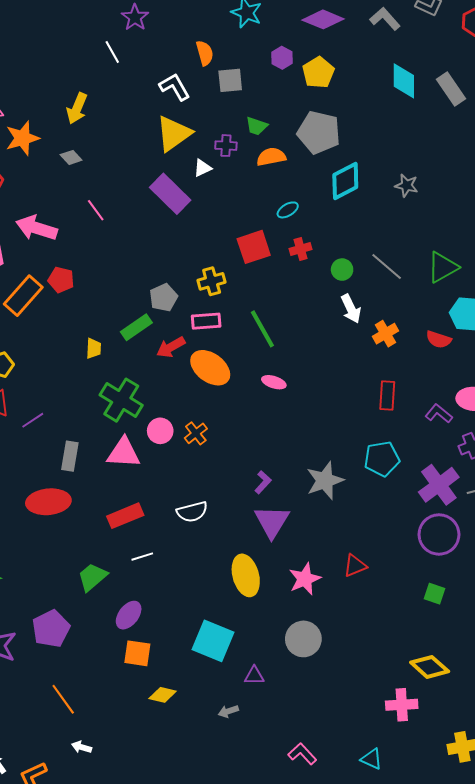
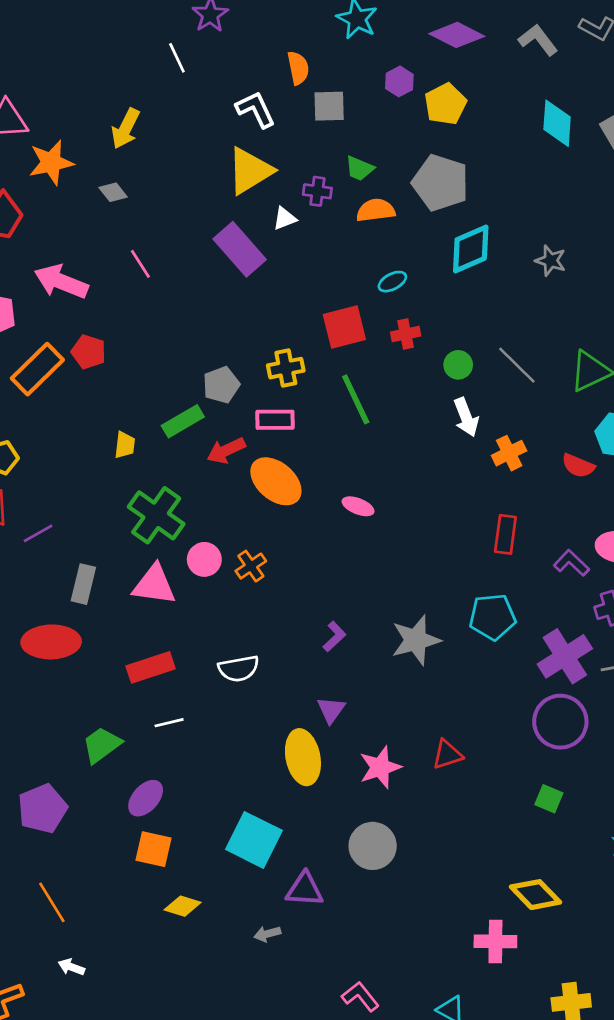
green line: (262, 329) -> (356, 399), moved
purple triangle: (272, 521) -> (331, 710), moved, size x0.6
purple triangle: (254, 676) -> (305, 889), size x1.4

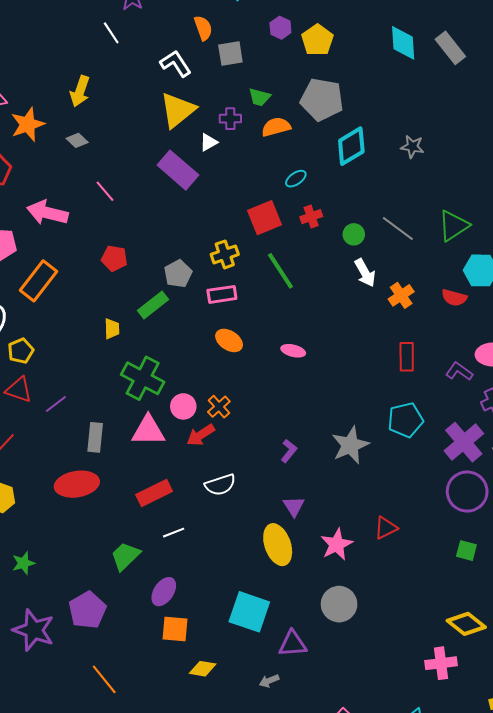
red pentagon: (89, 352) -> (114, 258), moved
red arrow: (226, 451) -> (201, 435), moved
orange ellipse: (276, 481) -> (229, 340), size x0.7

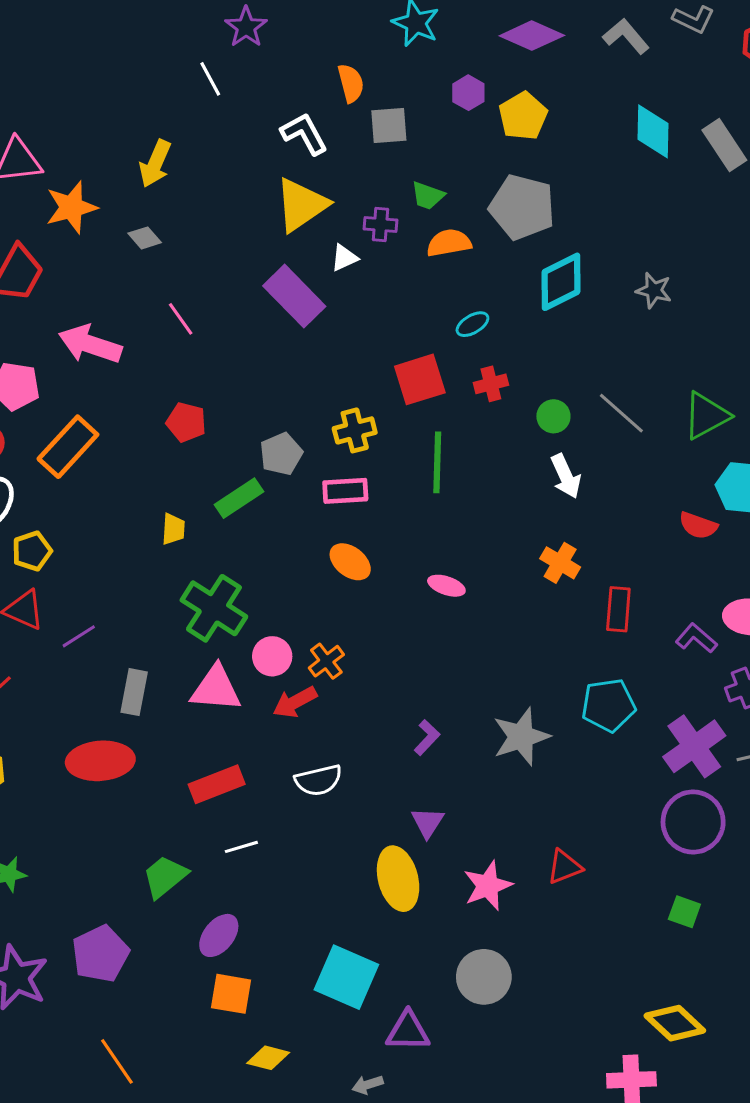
green line: (280, 271) -> (437, 462), turned 30
orange cross: (401, 295) -> (560, 563), moved, turned -30

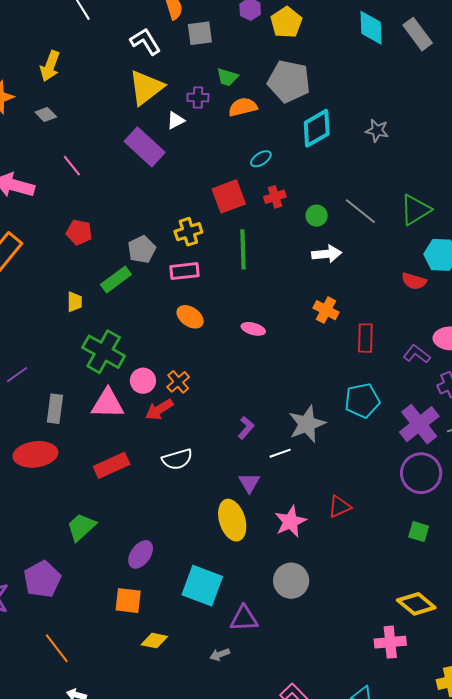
white arrow: (566, 476) -> (327, 254), turned -68
white line: (241, 847) -> (280, 453), moved
purple ellipse: (219, 935) -> (141, 554), moved

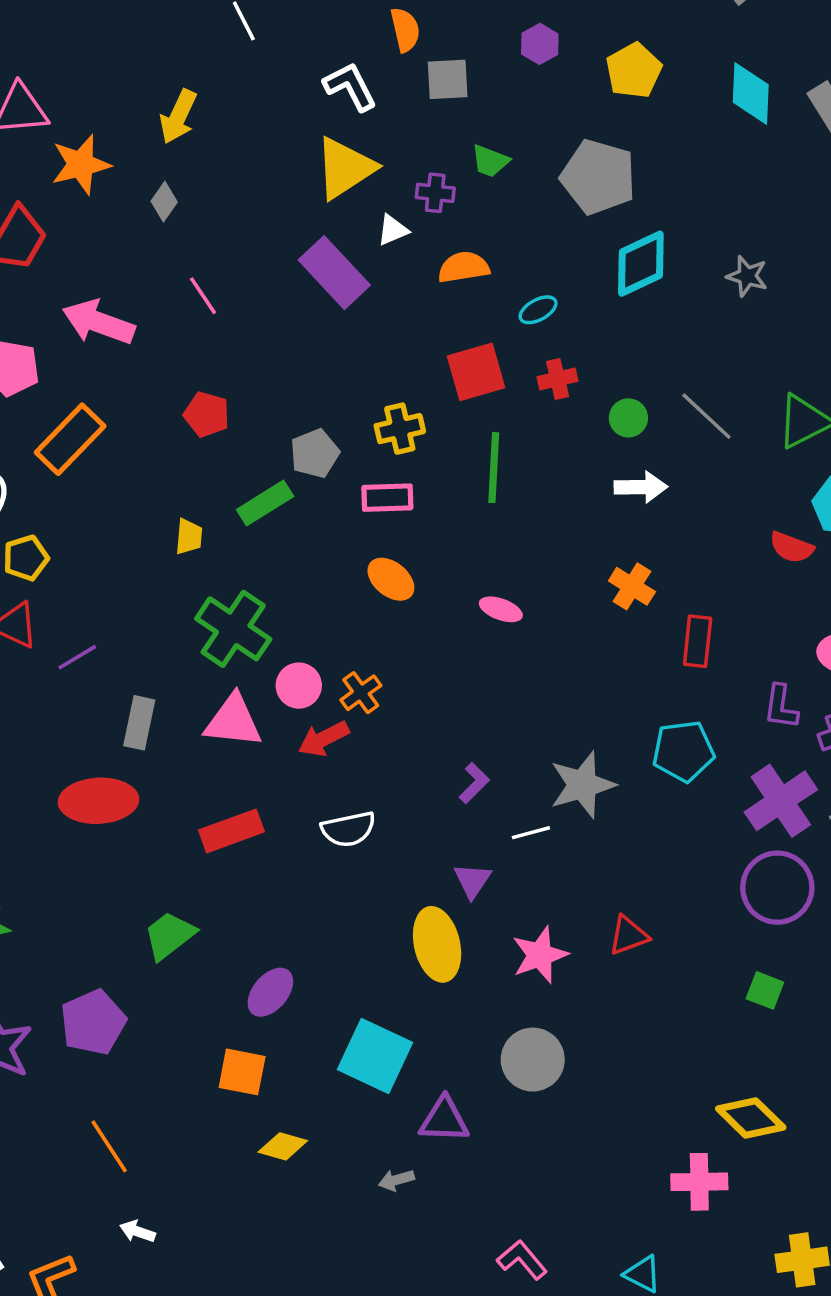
yellow pentagon: (286, 22) -> (634, 71), moved
orange semicircle: (243, 107) -> (464, 267), moved
gray diamond: (46, 114) -> (164, 202), turned 75
purple L-shape: (417, 354) -> (781, 707), moved, turned -124

